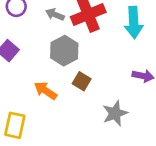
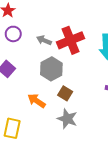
gray star: (115, 113) -> (67, 119), moved, turned -30

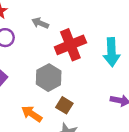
gray arrow: (44, 40) -> (40, 23), moved

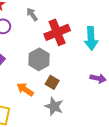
gray arrow: (40, 23) -> (32, 14), turned 32

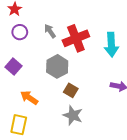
gray arrow: (32, 14) -> (50, 31), moved
orange arrow: (25, 89) -> (29, 98), moved

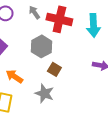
red cross: (76, 38) -> (59, 19), turned 35
gray star: (73, 115) -> (44, 93), moved

